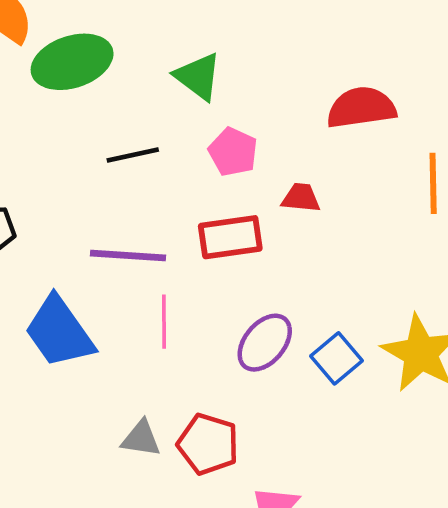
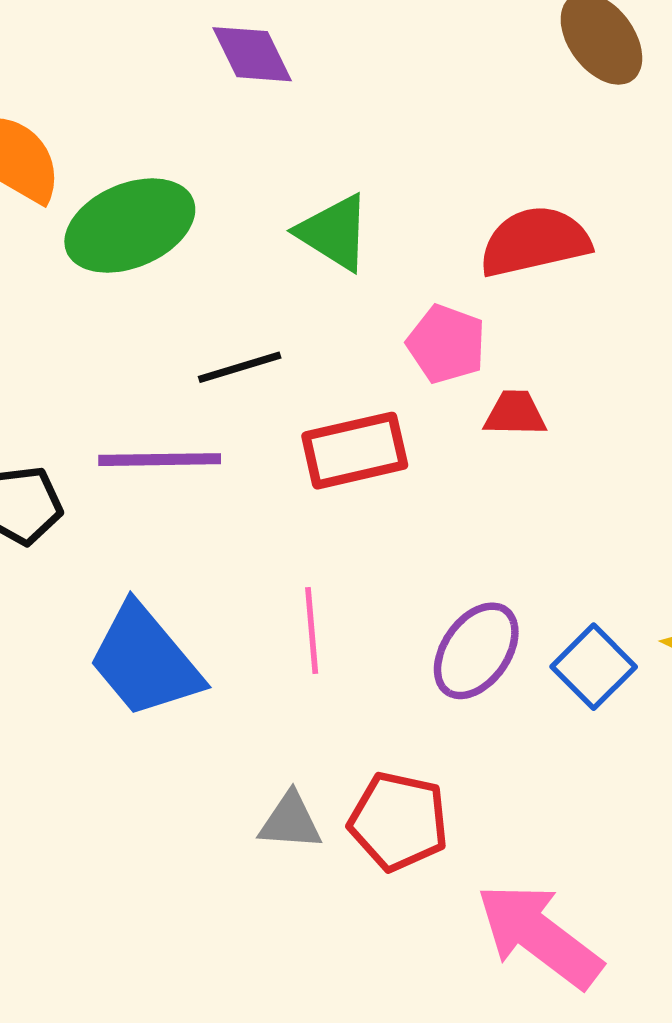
red semicircle: (361, 108) -> (535, 242), moved
pink pentagon: (233, 152) -> (446, 344), moved
red rectangle: (230, 237) -> (355, 451), moved
purple line: (128, 256) -> (160, 460), moved

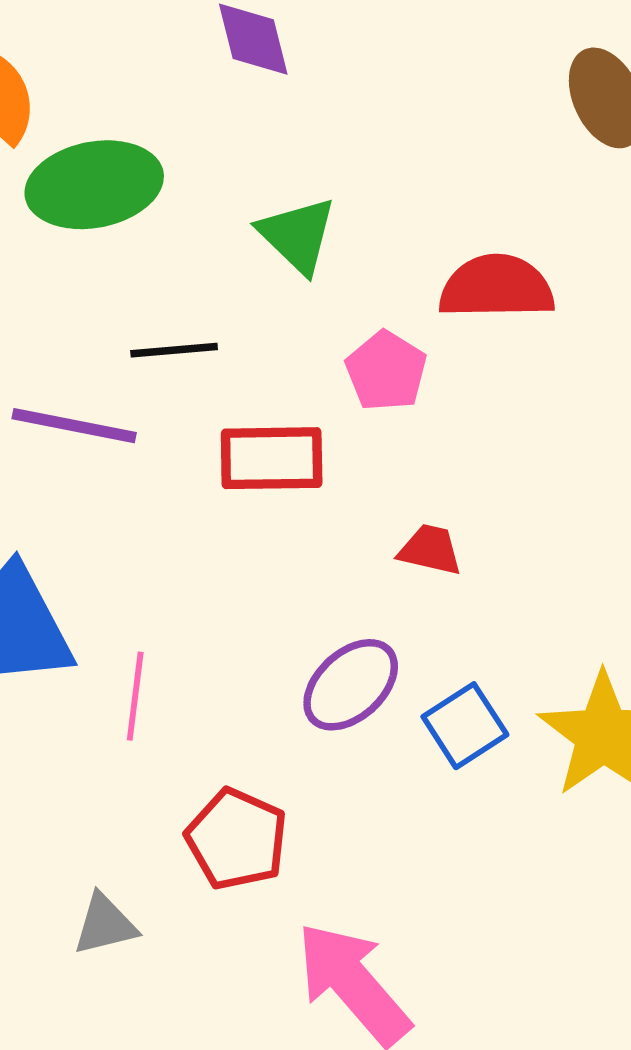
red trapezoid: (515, 413) -> (430, 550), moved
pink line: (312, 630) -> (135, 696), moved
gray triangle: (290, 821) -> (105, 924), moved, turned -30

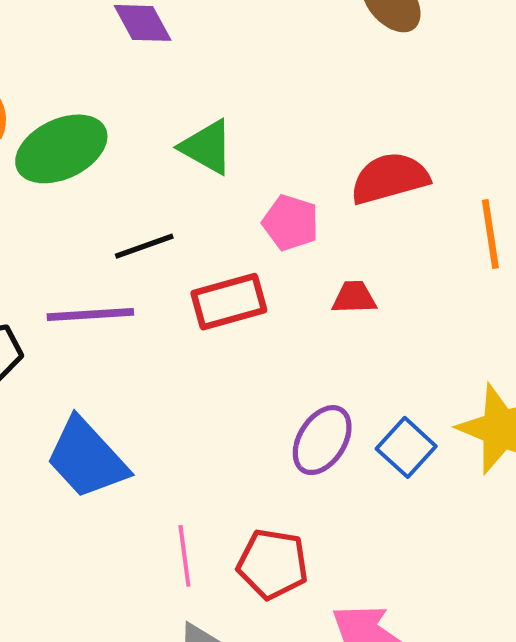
red semicircle: (497, 287) -> (390, 178), moved
red trapezoid: (430, 550) -> (354, 297), moved
pink line: (135, 696) -> (184, 556), moved

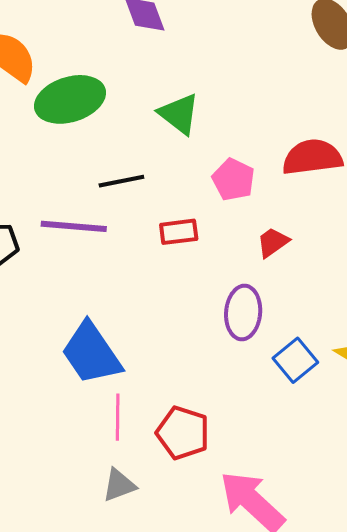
red trapezoid: (354, 297) -> (273, 242), turned -42
red rectangle: (229, 302) -> (179, 232), size x0.7
purple ellipse: (322, 440) -> (243, 313), moved, turned -36
blue trapezoid: (87, 458) -> (91, 353), moved

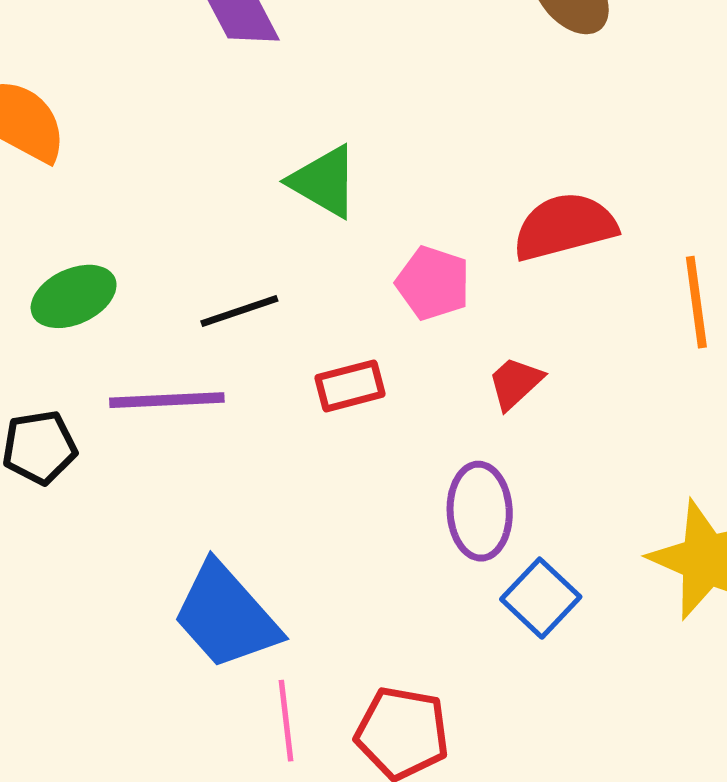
green ellipse: (70, 99) -> (74, 296), moved, size x0.7
blue square: (295, 360) -> (541, 598), moved

